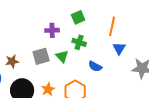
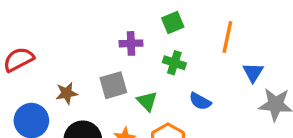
blue triangle: (119, 48) -> (253, 72), moved
green triangle: (62, 56) -> (147, 101), moved

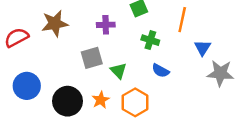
green cross: (174, 63) -> (150, 40), moved
brown star: (67, 93) -> (55, 23), moved, size x1.5

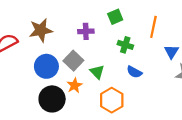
gray square: (92, 58) -> (73, 61), turned -30
blue circle: (27, 86) -> (46, 66), moved
orange star: (101, 100) -> (75, 85), moved

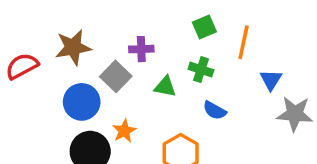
green square: (115, 17) -> (204, 27), moved
gray square: (73, 61) -> (116, 76), moved
green triangle: (97, 72) -> (165, 87), moved, turned -35

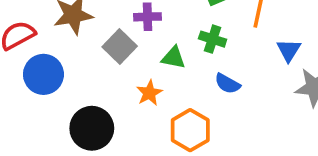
blue circle: (82, 102) -> (43, 74), moved
orange star: (124, 131) -> (149, 93), moved

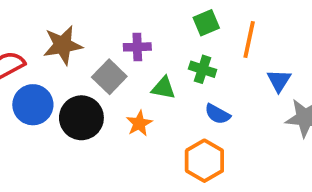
black circle: (92, 128) -> (81, 118), moved
orange hexagon: (190, 130) -> (204, 161), moved

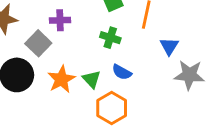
green triangle: (163, 88) -> (92, 79), moved, turned 36
orange star: (139, 123) -> (61, 79), size x1.4

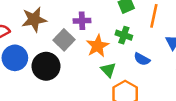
blue semicircle: (122, 72) -> (142, 59), moved
orange star: (61, 79) -> (98, 46), moved

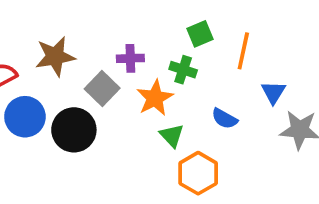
green cross: (124, 35) -> (183, 70), moved

